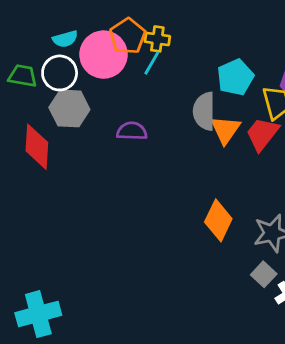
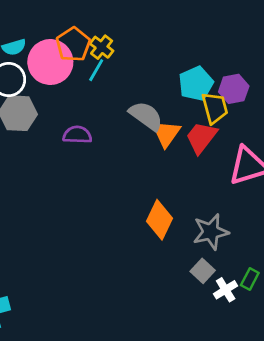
yellow cross: (157, 39) -> (102, 47), turned 30
cyan pentagon: (235, 77) -> (196, 84), moved
gray semicircle: (204, 111) -> (146, 116), turned 126

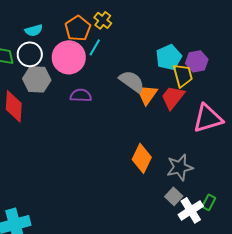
yellow cross: (102, 47) -> (103, 20), moved
pink circle: (50, 62) -> (69, 57), moved
white cross: (226, 290) -> (191, 210), size x1.4

